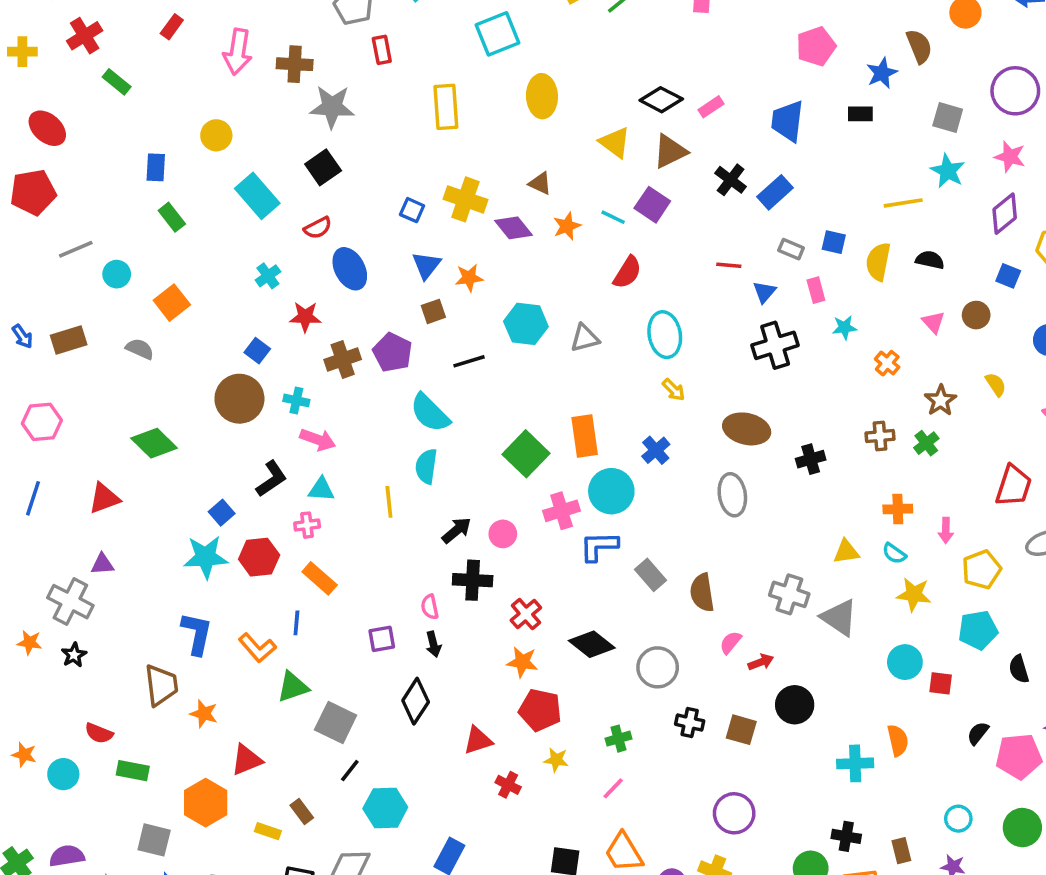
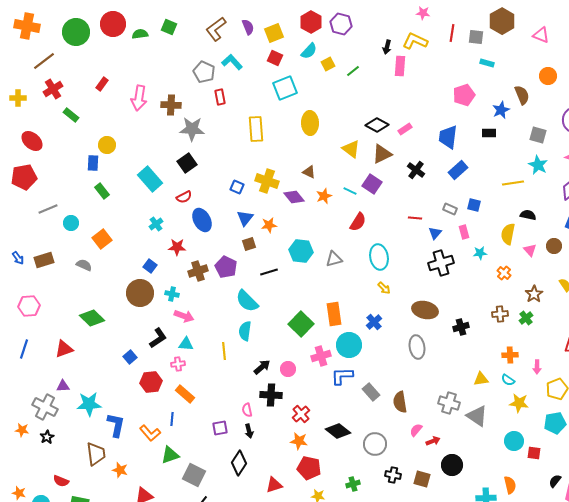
yellow circle: (216, 135) -> (107, 145), moved
blue rectangle: (775, 192) -> (458, 170), moved
yellow semicircle: (878, 262) -> (508, 234), moved
cyan star: (206, 557) -> (89, 404), moved

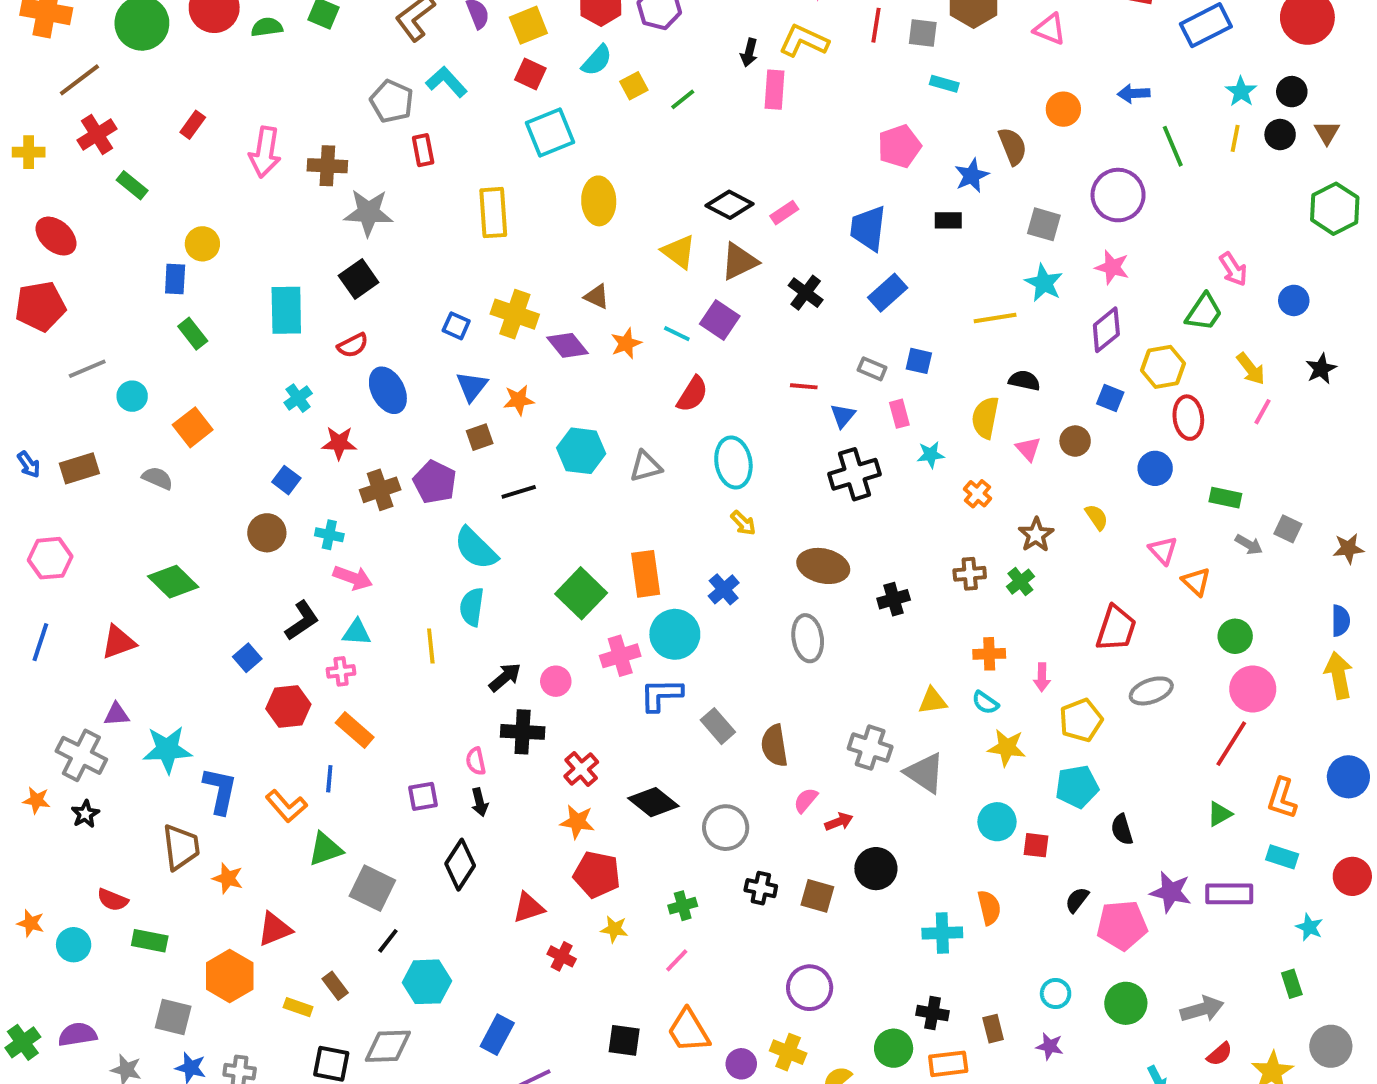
cyan rectangle: (150, 179) -> (286, 310), turned 40
brown circle: (140, 293) -> (267, 533), size x0.7

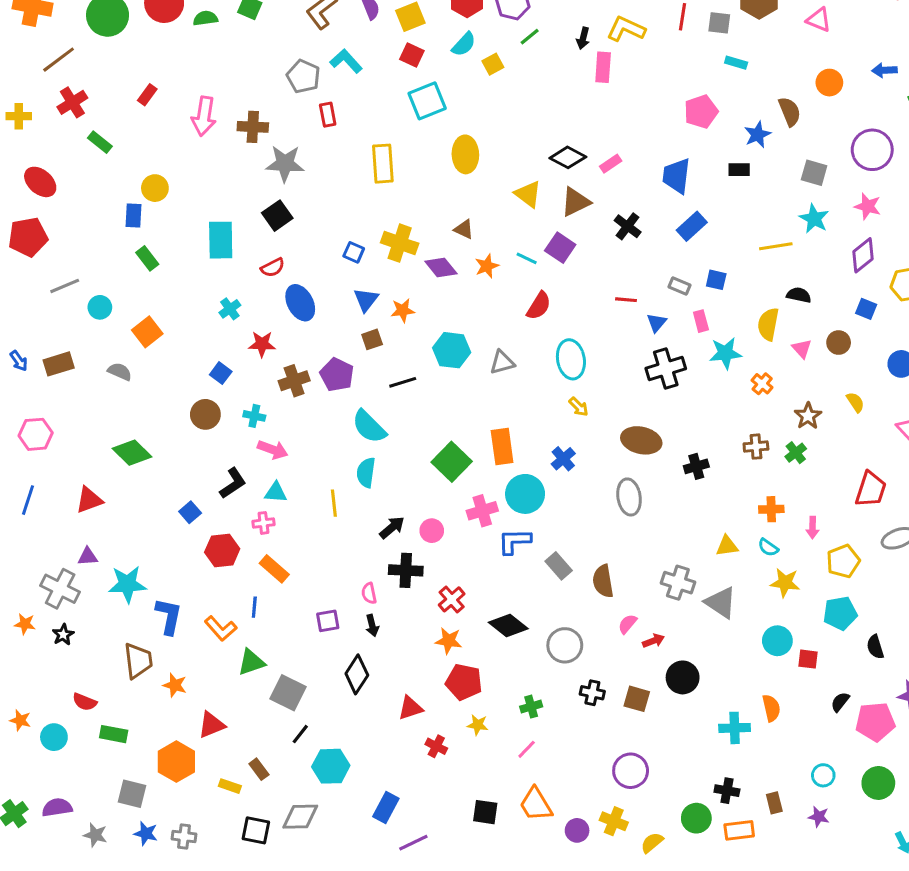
green line: (683, 99) -> (530, 37), moved
cyan star: (931, 455) -> (725, 353), size x1.5

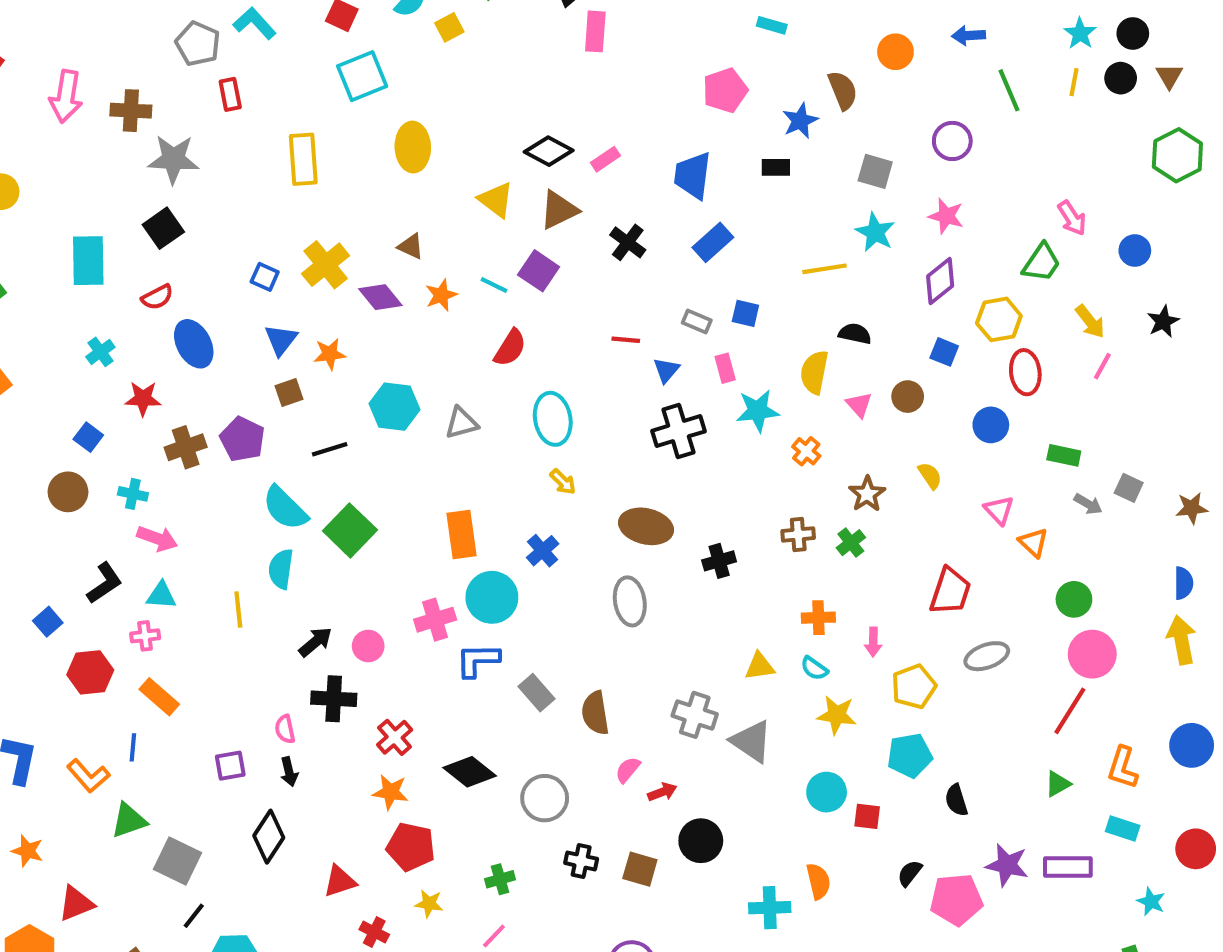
purple circle: (872, 150) -> (952, 141), size x0.7
yellow cross: (400, 243) -> (326, 265), turned 32
green square: (452, 462) -> (350, 530), moved

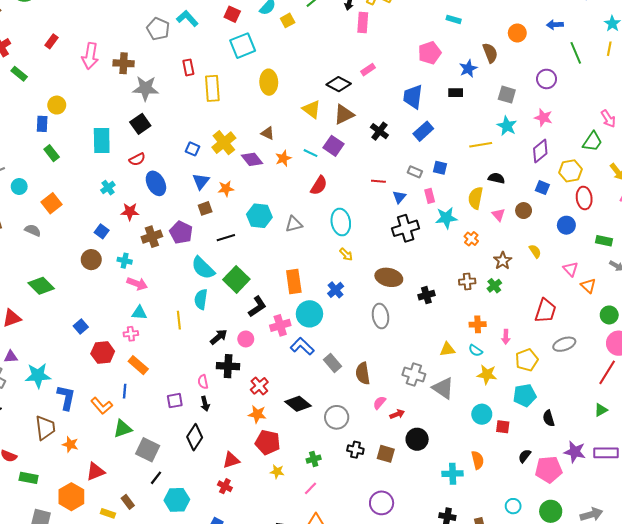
red rectangle: (230, 94) -> (188, 67), moved
pink rectangle: (605, 159) -> (368, 70), moved
black L-shape: (104, 583) -> (257, 307), moved
blue L-shape: (478, 660) -> (302, 346), turned 45
red cross: (374, 932) -> (225, 486), moved

